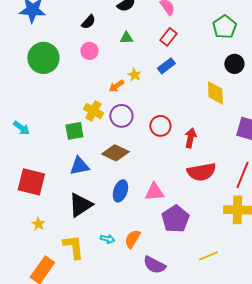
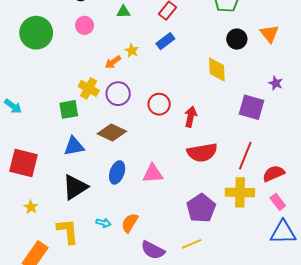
purple pentagon: (175, 219) -> (201, 208), moved
yellow line: (208, 256) -> (192, 244), moved

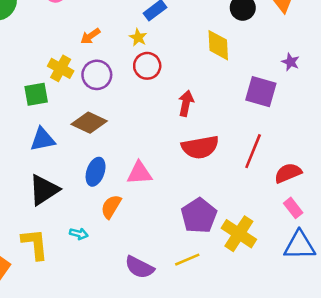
yellow star: (132, 51) -> (138, 37), moved
red circle: (159, 104) -> (147, 66), moved
yellow cross: (240, 192) -> (239, 234), moved, turned 32
orange semicircle: (130, 223) -> (111, 207), moved

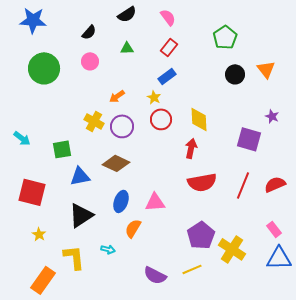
yellow diamond: (218, 45) -> (199, 119), moved
green square: (36, 94) -> (62, 149), moved
red semicircle: (288, 173) -> (275, 184), moved

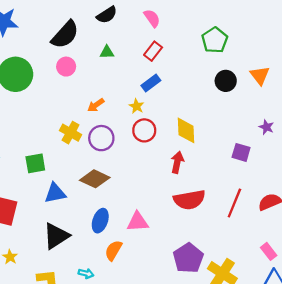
black semicircle: (89, 32) -> (65, 35), size x1.8
purple square: (249, 139) -> (241, 152), size x0.7

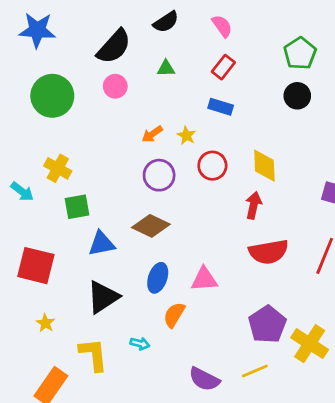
black circle: (226, 81) -> (297, 96), moved
blue rectangle: (151, 83) -> (221, 107), turned 54
yellow star: (137, 106) -> (186, 136), moved
yellow cross: (71, 133) -> (58, 168), moved

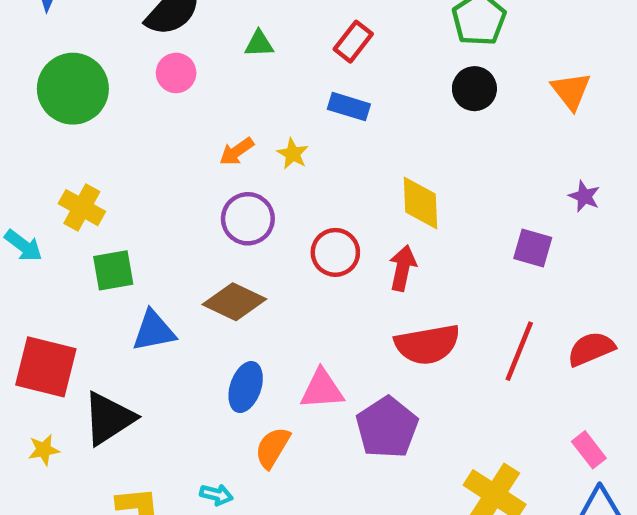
red circle: (212, 166) -> (335, 252), moved
black triangle: (103, 297) -> (109, 418), moved
yellow star: (45, 323) -> (44, 450), moved, turned 30
purple pentagon: (267, 324) -> (387, 427), moved

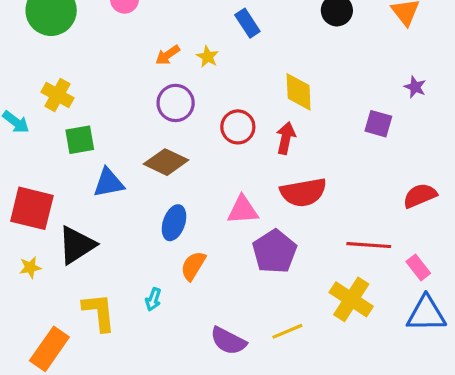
blue rectangle: (349, 107) -> (247, 23), turned 40
red line: (519, 351) -> (369, 245), moved, turned 72
pink triangle: (322, 389) -> (243, 210), moved
cyan arrow: (216, 495) -> (153, 299), turned 95

